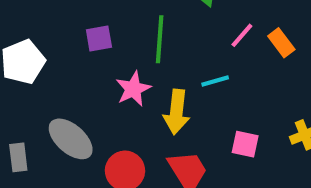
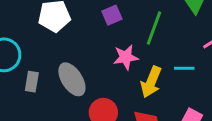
purple square: (99, 38) -> (112, 15), turned -30

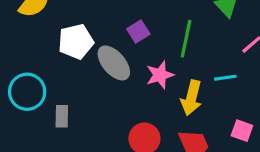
gray ellipse: (72, 79) -> (114, 63), moved

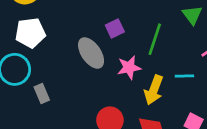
white pentagon: (76, 42) -> (30, 33), moved
gray rectangle: (62, 116) -> (42, 94), turned -30

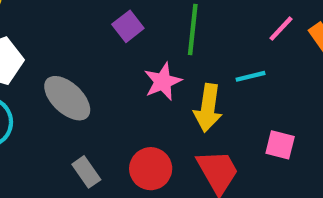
gray ellipse: (91, 53) -> (67, 98), moved
gray rectangle: (42, 94) -> (86, 172), moved

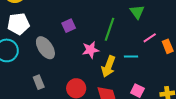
purple square: (128, 26) -> (69, 26), moved
gray rectangle: (86, 172) -> (39, 82), moved

